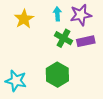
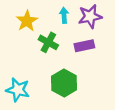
green cross: (63, 38) -> (48, 42), moved
purple rectangle: (86, 41) -> (84, 46), moved

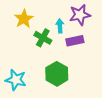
cyan arrow: (64, 15) -> (60, 26), moved

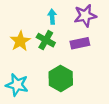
yellow star: (24, 19) -> (20, 41), moved
cyan arrow: (60, 26) -> (52, 17), moved

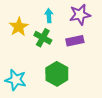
yellow star: (20, 41) -> (19, 27), moved

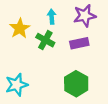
green hexagon: (57, 74) -> (76, 84), moved
cyan star: (16, 80) -> (17, 85), turned -30

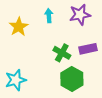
green cross: (45, 40) -> (62, 53), moved
purple rectangle: (79, 43) -> (88, 49), moved

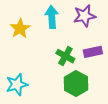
cyan arrow: (49, 16) -> (52, 17), size x1.5

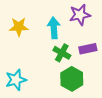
cyan arrow: (52, 17) -> (54, 28), moved
yellow star: (20, 29) -> (19, 27), turned 30

